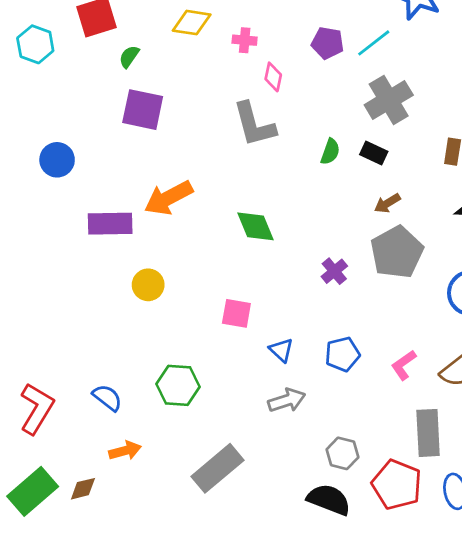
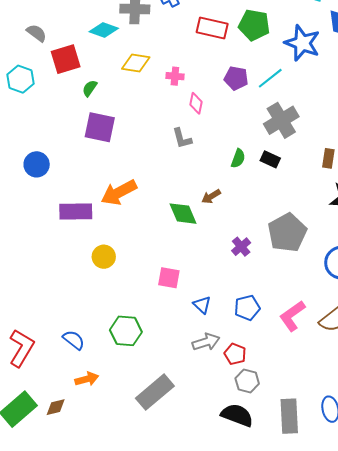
gray L-shape: (254, 124) -> (182, 138), size x0.6
brown arrow: (387, 203) -> (211, 197), moved
pink L-shape: (404, 365) -> (292, 316), size x1.4
gray rectangle: (428, 433) -> (289, 416), moved
red pentagon: (397, 485) -> (235, 354), moved, size x0.6

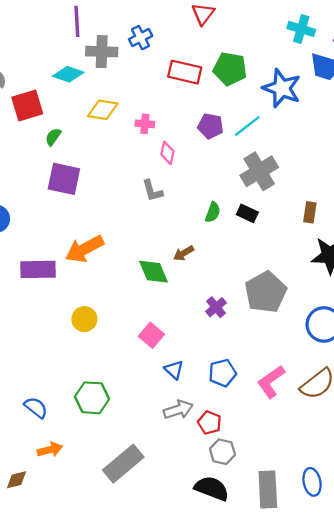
yellow circle: (104, 257) -> (84, 319), moved
pink square: (169, 278) -> (151, 335), moved, turned 30

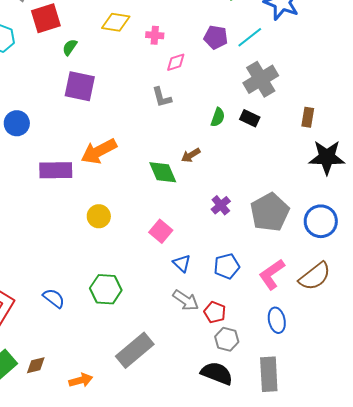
pink diamond: (167, 153) -> (176, 62), turned 60
gray pentagon: (266, 292) -> (270, 212), moved
gray arrow: (178, 410) -> (186, 300), turned 52
orange arrow: (50, 450) -> (81, 380), moved
blue ellipse: (312, 482) -> (277, 320), moved

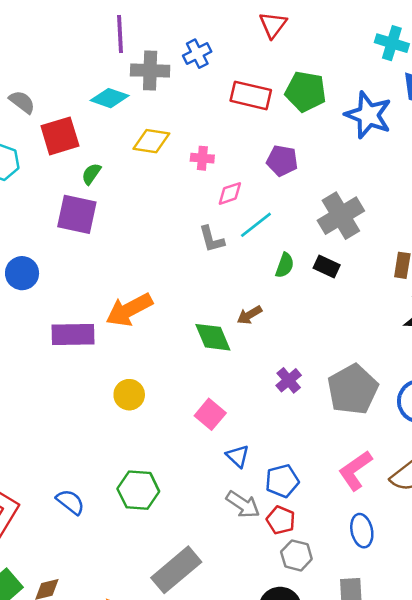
cyan line: (250, 37) -> (256, 225), moved
purple square: (80, 86) -> (77, 214), moved
blue pentagon: (227, 266) -> (282, 481), moved

